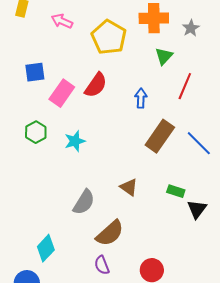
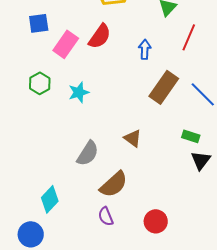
green rectangle: (176, 191) -> (191, 136), moved

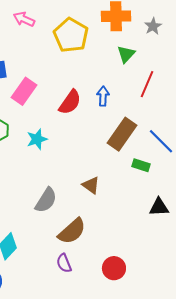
red semicircle: (100, 36) -> (70, 102), moved
green rectangle: (191, 136) -> (141, 165), moved
black triangle: (201, 160) -> (159, 207), turned 50

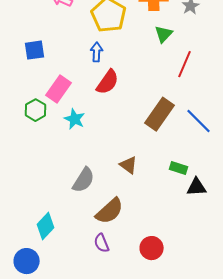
pink rectangle: (24, 91) -> (59, 89), moved
blue arrow: (103, 96) -> (97, 52), moved
cyan star: (37, 139) -> (75, 119), turned -30
green rectangle: (141, 165) -> (179, 168), moved

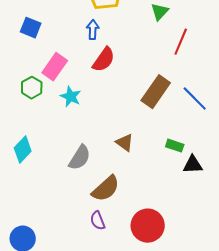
blue square: (35, 50) -> (31, 28), turned 30
cyan diamond: (46, 226) -> (23, 150), moved
red circle: (152, 248) -> (148, 226), size x1.4

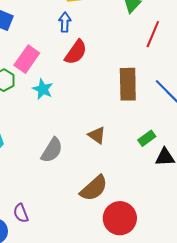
brown rectangle: (156, 92) -> (128, 84), turned -36
green rectangle: (175, 146) -> (147, 138), turned -54
brown semicircle: (106, 189) -> (94, 188), moved
purple semicircle: (98, 221) -> (21, 213), moved

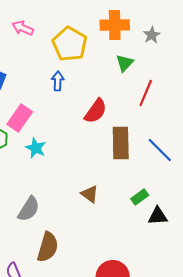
red semicircle: (76, 52) -> (96, 111), moved
gray semicircle: (52, 150) -> (29, 209), moved
brown semicircle: (94, 188) -> (48, 247), moved, turned -32

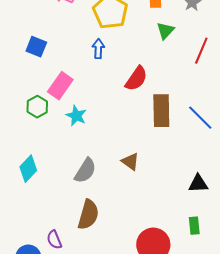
red line: (146, 93) -> (201, 51), moved
green rectangle: (140, 197) -> (194, 226), moved, turned -60
gray semicircle: (29, 209) -> (85, 171), moved

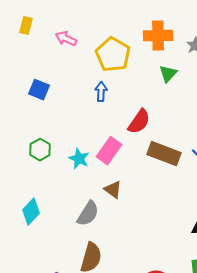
pink rectangle: (60, 86) -> (109, 151), moved
brown rectangle: (161, 111) -> (164, 154), turned -68
brown triangle: (130, 162) -> (113, 190), moved

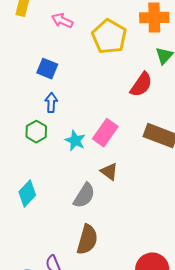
blue square: (39, 90) -> (47, 69), moved
blue arrow: (101, 92) -> (51, 103), moved
red semicircle: (139, 122) -> (141, 85), moved

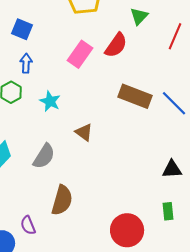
pink rectangle: (105, 133) -> (80, 54), moved
gray semicircle: (84, 196) -> (44, 156), moved

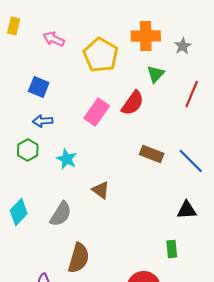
blue arrow: (26, 63) -> (43, 121), turned -96
brown rectangle: (135, 96) -> (152, 154), size x0.7
black triangle: (172, 169) -> (187, 210), moved
green rectangle: (168, 211) -> (172, 249), moved

